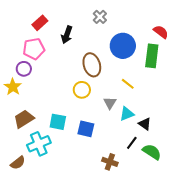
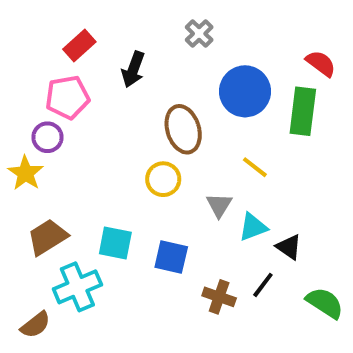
green semicircle: (152, 152) -> (325, 303), moved
brown cross: (110, 162) -> (219, 297), moved

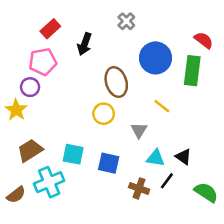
cyan triangle: (253, 227) -> (155, 158), moved, turned 30
brown semicircle: (35, 325) -> (16, 195), moved

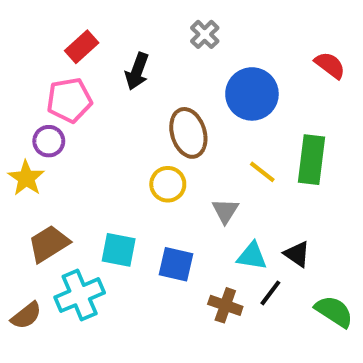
green rectangle: (192, 71) -> (311, 160), moved

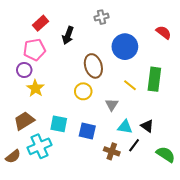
gray cross: (205, 34) -> (102, 17), turned 32
yellow star: (26, 178) -> (35, 88), moved

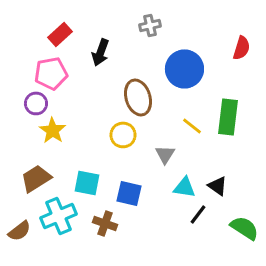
red semicircle: (164, 32) -> (241, 48), turned 70
brown cross: (112, 151) -> (105, 223), moved

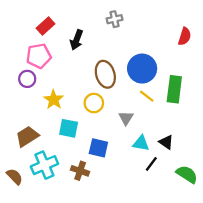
blue circle: (184, 69) -> (142, 69), moved
yellow star: (52, 130) -> (54, 100), moved
cyan square: (87, 183) -> (69, 128), moved
brown semicircle: (19, 231) -> (15, 177), turned -96

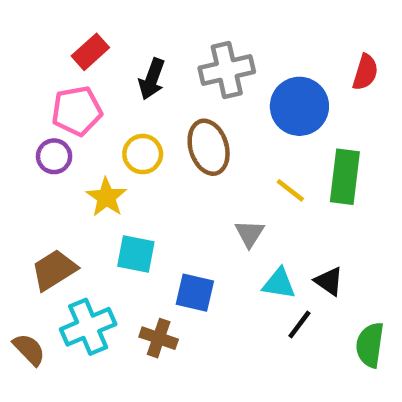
gray cross: (115, 19) -> (227, 70), moved, size x1.6
blue circle: (142, 69) -> (299, 106), moved
yellow circle: (94, 103) -> (143, 154), moved
green semicircle: (187, 174) -> (370, 345), turned -115

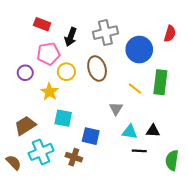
red rectangle: (90, 52) -> (42, 24), turned 63
pink pentagon: (77, 111) -> (48, 54), moved
black triangle: (329, 281) -> (153, 131), turned -32
black line: (299, 324) -> (139, 151), turned 56

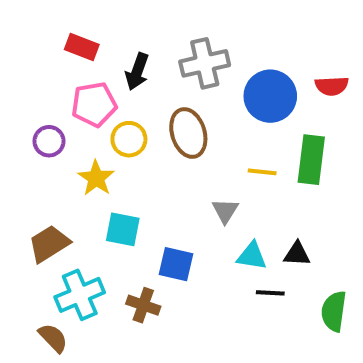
red semicircle: (170, 34) -> (332, 86), moved, turned 70
yellow line: (135, 89) -> (262, 172), turned -32
brown semicircle: (14, 162) -> (53, 338), moved

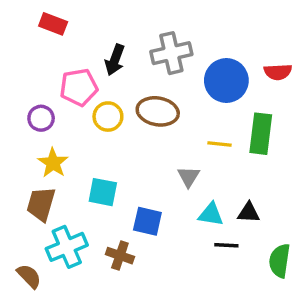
red rectangle: (82, 47) -> (53, 24), moved
brown ellipse: (188, 133) -> (158, 111), turned -63
yellow star: (96, 178) -> (53, 163), moved
brown trapezoid: (49, 244) -> (41, 204), turned -42
brown semicircle: (53, 338) -> (29, 276), moved

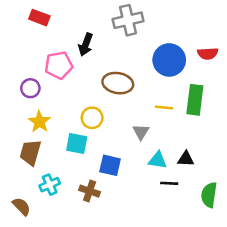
gray cross: (171, 53) -> (128, 20), moved
yellow circle: (108, 117) -> (92, 118), moved
cyan cross: (67, 247) -> (50, 185), size x0.7

